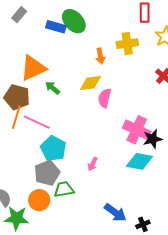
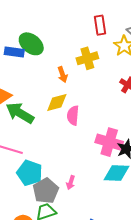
green arrow: (53, 88) -> (20, 113), size x1.8
gray pentagon: (47, 173) -> (46, 191), moved

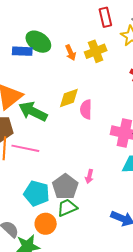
orange arrow: (62, 75) -> (71, 53), moved
cyan pentagon: (30, 173) -> (37, 193), moved

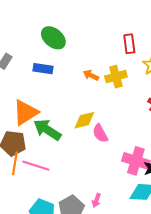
green ellipse: (38, 42) -> (53, 38), moved
orange arrow: (71, 53) -> (91, 75), turned 133
pink semicircle: (86, 109) -> (100, 133), turned -36

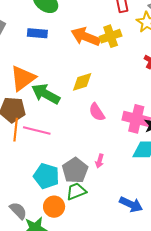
orange arrow: (91, 75) -> (86, 37), size x1.8
pink semicircle: (100, 133) -> (97, 112), moved

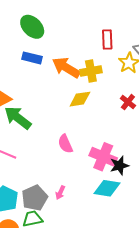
blue rectangle: (37, 33) -> (32, 58), moved
yellow diamond: (82, 82) -> (80, 99), moved

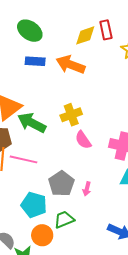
yellow cross: (91, 71) -> (71, 115), moved
yellow diamond: (80, 99) -> (85, 35), moved
gray pentagon: (35, 198) -> (61, 184), moved

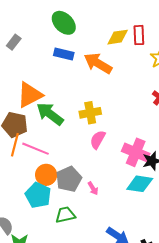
pink semicircle: (83, 140) -> (98, 140), turned 54
pink arrow: (87, 189) -> (93, 188), turned -56
orange circle: (42, 235) -> (46, 175), moved

